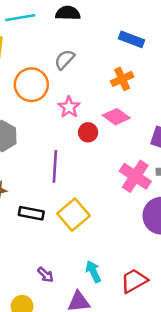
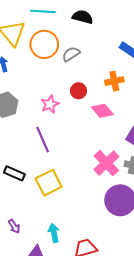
orange circle: (31, 85) -> (44, 44), moved
pink star: (69, 107) -> (50, 104), moved
red circle: (88, 132) -> (79, 91), moved
purple line: (55, 166) -> (43, 140), turned -40

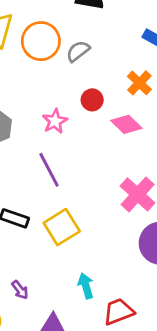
orange cross: (114, 81) -> (139, 83), turned -30
cyan arrow: (54, 233) -> (86, 286), moved

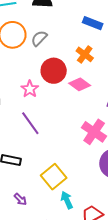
red circle: (92, 100) -> (54, 71), size x1.6
yellow square: (62, 227) -> (54, 177), moved
purple arrow: (20, 290) -> (20, 199), moved

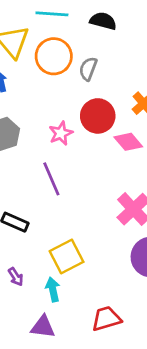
gray semicircle: (39, 38) -> (88, 69), turned -36
cyan arrow: (67, 200) -> (53, 289), moved

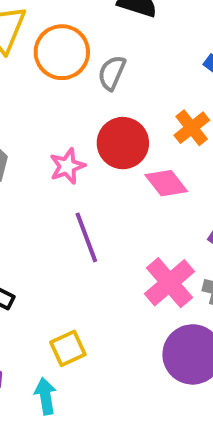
purple line: (51, 179) -> (86, 237), moved
yellow square: (67, 257) -> (68, 348), size x0.7

